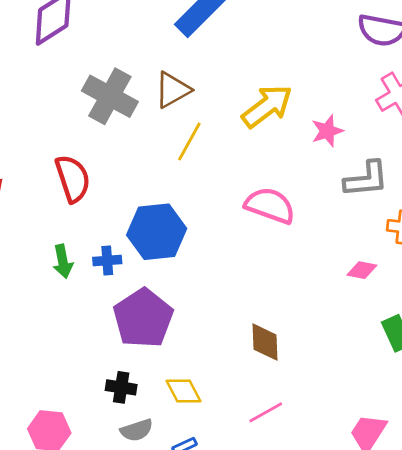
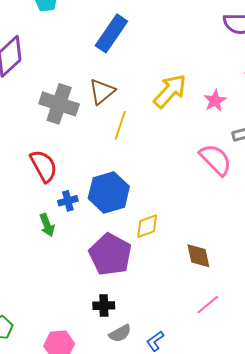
pink semicircle: (270, 206) -> (216, 160), moved, turned 36
blue cross: (107, 260) -> (68, 201), moved
yellow diamond: (184, 391) -> (147, 226), moved, turned -72

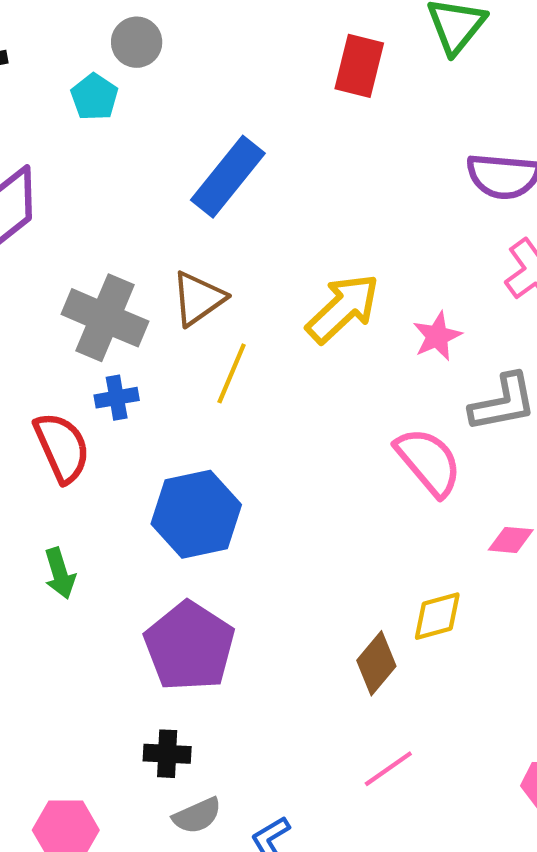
blue cross: (68, 201) -> (117, 398), moved
yellow diamond: (147, 226) -> (437, 616), moved
brown diamond: (198, 256) -> (376, 663), turned 48

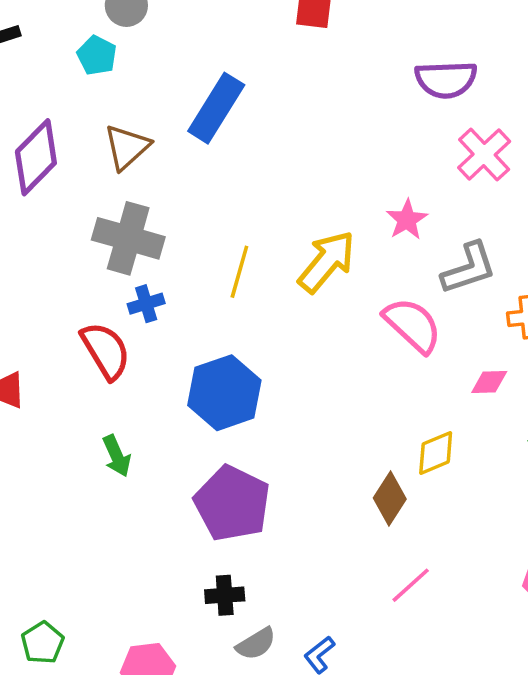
brown triangle: (198, 299) -> (127, 147), moved
yellow arrow: (343, 308) -> (327, 262), moved

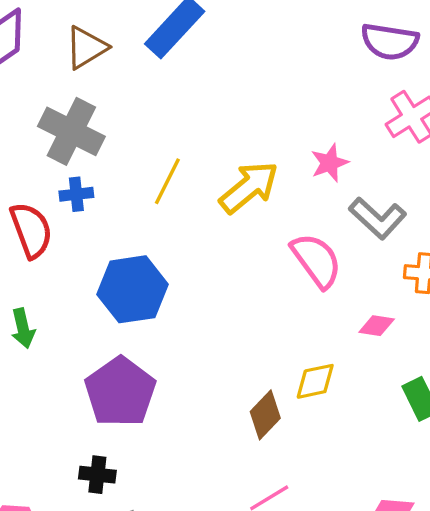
gray L-shape: (469, 268) -> (378, 218), turned 50

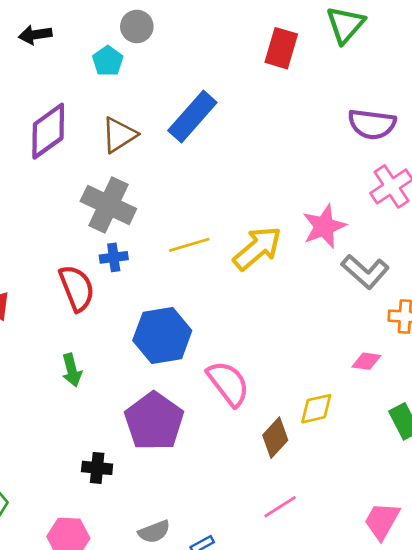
pink star: (330, 163) -> (324, 226), size x1.4
yellow line: (167, 181) -> (189, 245), turned 48
pink semicircle: (316, 260) -> (228, 383), moved
black cross: (97, 475) -> (97, 468), moved

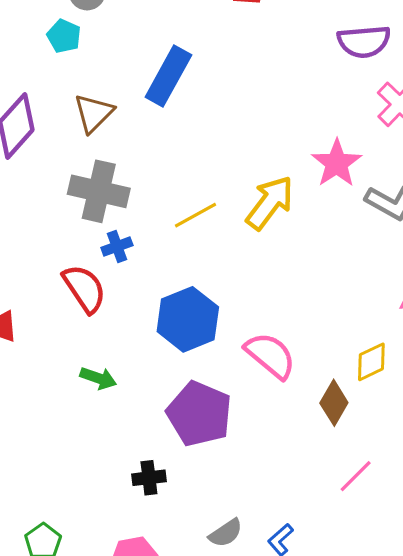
green arrow: (72, 370) -> (98, 378), turned -44

